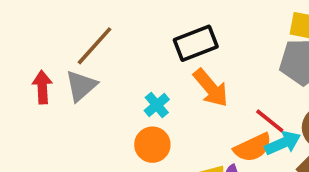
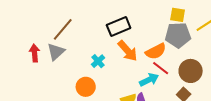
cyan arrow: (283, 143) -> (149, 80), moved
orange circle: (152, 145) -> (86, 87), moved
orange semicircle: (253, 148) -> (156, 51), moved

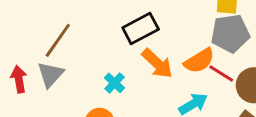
red line: (161, 68) -> (221, 74), moved

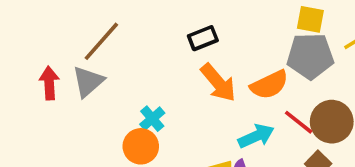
black rectangle: (141, 28) -> (203, 38), size x0.7
red line: (221, 74) -> (299, 122), moved
cyan cross: (115, 83) -> (152, 119), moved

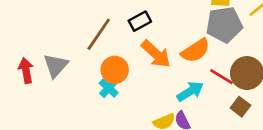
brown line: (101, 41) -> (99, 34), moved
orange circle: (141, 146) -> (115, 70), moved

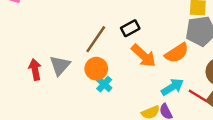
orange circle: (115, 70) -> (96, 69), moved
red line: (222, 77) -> (198, 96), moved

